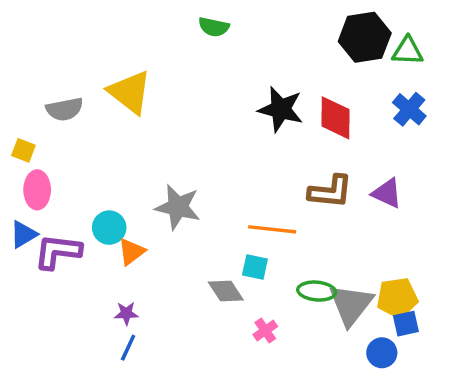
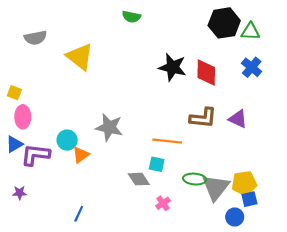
gray semicircle: (65, 109) -> (35, 38), moved
purple star: (126, 313) -> (20, 193), moved

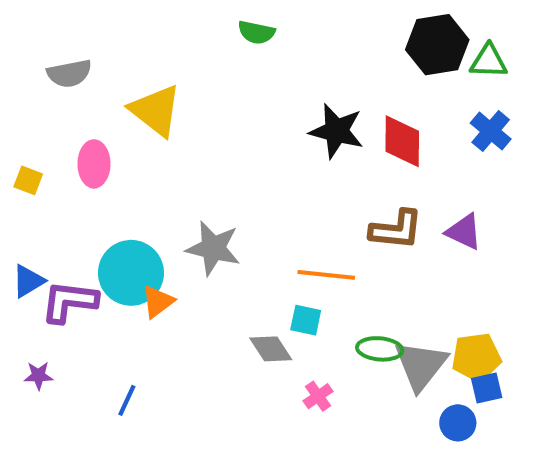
pink ellipse: (23, 117) -> (94, 164), moved
cyan circle: (67, 140) -> (131, 273), size x1.6
blue line: (79, 214) -> (127, 400), moved

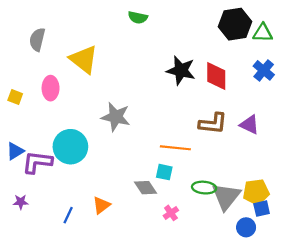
gray semicircle: (69, 73) -> (37, 40), turned 115
gray star: (213, 248) -> (116, 117), moved
orange triangle: (158, 302) -> (101, 205), moved

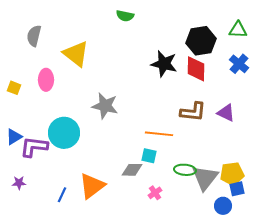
black hexagon: (235, 24) -> (201, 41), moved
gray diamond: (146, 188) -> (132, 170), turned -55
orange triangle: (101, 205) -> (92, 186), size x1.6

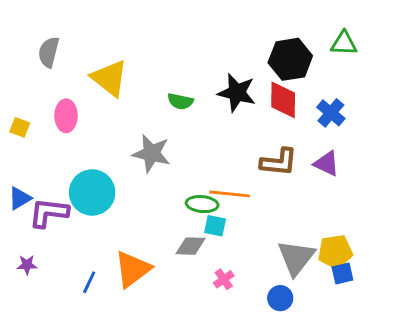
green semicircle: (125, 16) -> (180, 101), moved
blue cross: (239, 64) -> (331, 113), moved
green ellipse: (185, 170) -> (202, 204), moved
blue circle: (223, 206) -> (280, 298), moved

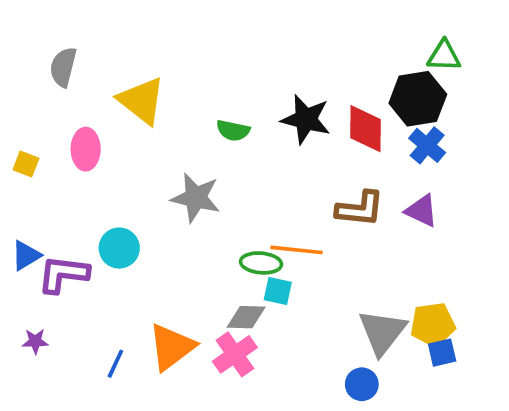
black hexagon: (290, 59) -> (418, 99), moved
cyan circle: (92, 192) -> (119, 248), size x0.7
pink cross: (224, 279) -> (235, 354), moved, size x1.6

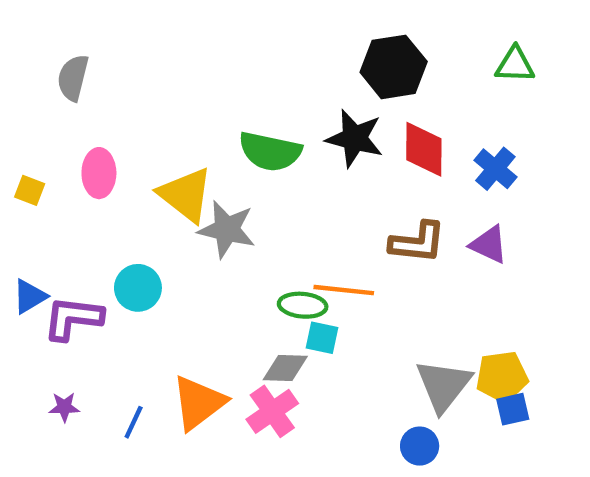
black hexagon: (418, 99) -> (394, 67), moved
yellow triangle: (142, 101) -> (186, 195), moved
green semicircle: (233, 130) -> (270, 151), size x1.6
purple star: (35, 341) -> (64, 407), moved

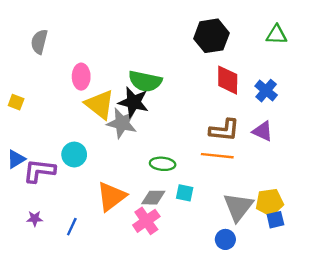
black star: (355, 138) -> (133, 102), moved
pink ellipse: (99, 173) -> (81, 77), moved
orange line: (344, 290) -> (217, 156), moved
cyan square: (322, 338) -> (185, 193), moved
orange triangle: (199, 403) -> (111, 196), moved

